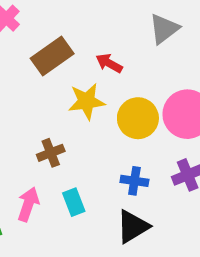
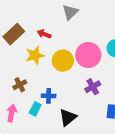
blue cross: (134, 181) -> (49, 96), moved
cyan rectangle: (74, 202) -> (35, 109), turned 56

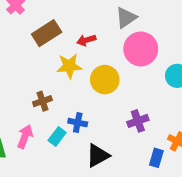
red arrow: (44, 34) -> (86, 40), turned -48
pink circle: (88, 55) -> (141, 49), moved

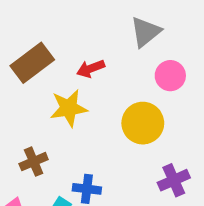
pink circle: (141, 49) -> (170, 76), size x0.6
yellow circle: (105, 80) -> (143, 123), moved

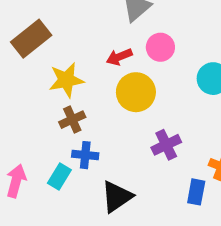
red arrow: (91, 69) -> (119, 57), moved
brown cross: (34, 162) -> (72, 120), moved

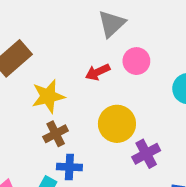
yellow circle: (136, 92) -> (117, 124), moved

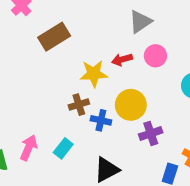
yellow star: (48, 96) -> (94, 74), moved
blue cross: (69, 167) -> (101, 120), moved

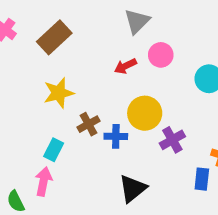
brown rectangle: (54, 37) -> (54, 37), moved
yellow star: (94, 74) -> (59, 93), moved
cyan rectangle: (63, 148) -> (54, 150), moved

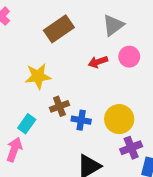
brown rectangle: (54, 37) -> (59, 29), moved
yellow circle: (145, 113) -> (119, 119), moved
purple cross: (172, 140) -> (131, 148), moved

